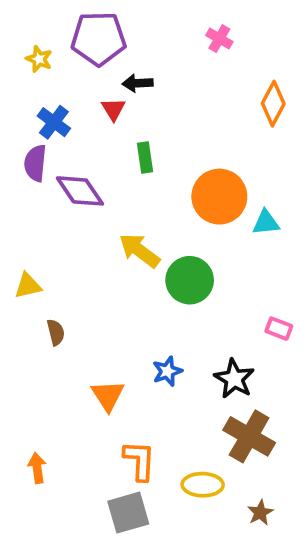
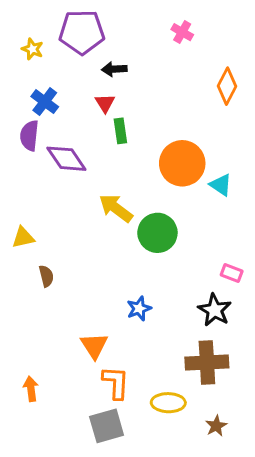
red triangle: (113, 109) -> (105, 103), moved
cyan triangle: (266, 223) -> (221, 185), turned 40
black star: (234, 379) -> (215, 310), moved
orange triangle: (108, 395) -> (94, 346), moved
brown cross: (249, 436) -> (207, 363), turned -33

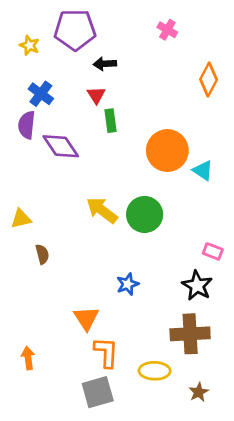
yellow arrow: (116, 208) -> (102, 210), moved

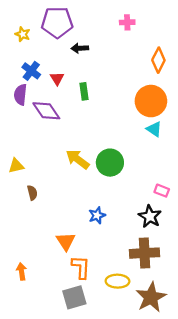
pink cross: (167, 30) -> (127, 22), turned -32
red triangle: (96, 95) -> (57, 78), moved
orange circle: (167, 151) -> (151, 101), moved
brown star: (199, 392) -> (151, 297), size x2.0

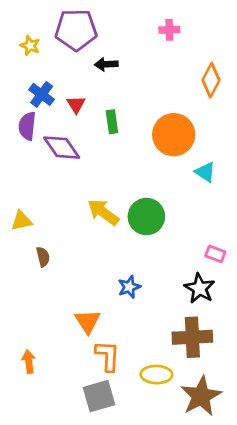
orange circle: (151, 101) -> (174, 135), moved

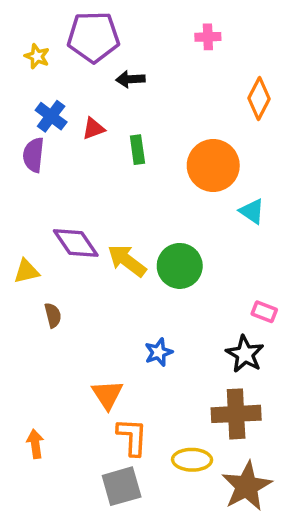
red triangle: (76, 104) -> (93, 129), turned 42
purple diamond: (62, 148) -> (76, 243), moved

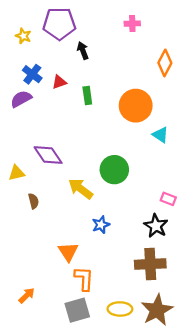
black arrow: (130, 79) -> (83, 51), turned 72
purple semicircle: (33, 155) -> (21, 99), turned 55
yellow arrow: (127, 261) -> (81, 189), moved
orange arrow: (35, 444) -> (27, 295), moved, turned 54
yellow ellipse: (192, 460) -> (120, 309), moved

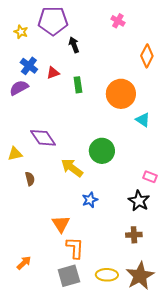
pink cross: (132, 24) -> (118, 21), turned 32
brown cross: (150, 264) -> (134, 235), size x0.6

